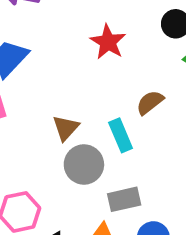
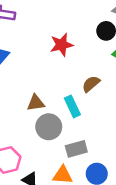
red star: (108, 42) -> (62, 45), turned 30
brown triangle: (66, 128) -> (36, 103), turned 42

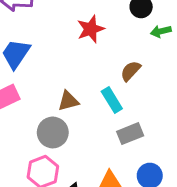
gray circle: (49, 127) -> (53, 132), moved
gray rectangle: (76, 149) -> (130, 134), moved

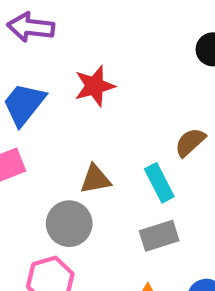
red star: (91, 29) -> (95, 86), moved
gray rectangle: (130, 134) -> (159, 236), moved

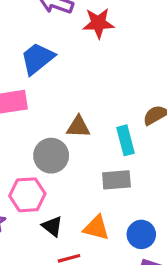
red star: (95, 86) -> (98, 23), moved

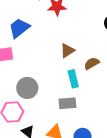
brown triangle: (78, 127) -> (67, 51), moved, turned -35

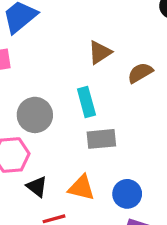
cyan rectangle: (73, 79) -> (86, 102), moved

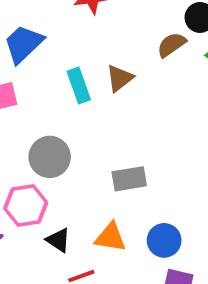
brown semicircle: (140, 73) -> (172, 45), moved
cyan rectangle: (86, 102) -> (79, 85), moved

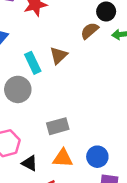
gray circle: (50, 157) -> (18, 89), moved
gray rectangle: (129, 179) -> (58, 126), moved

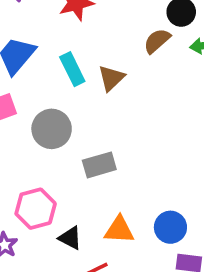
cyan rectangle: (33, 63) -> (72, 69), moved
gray rectangle: (58, 126) -> (99, 165), moved

